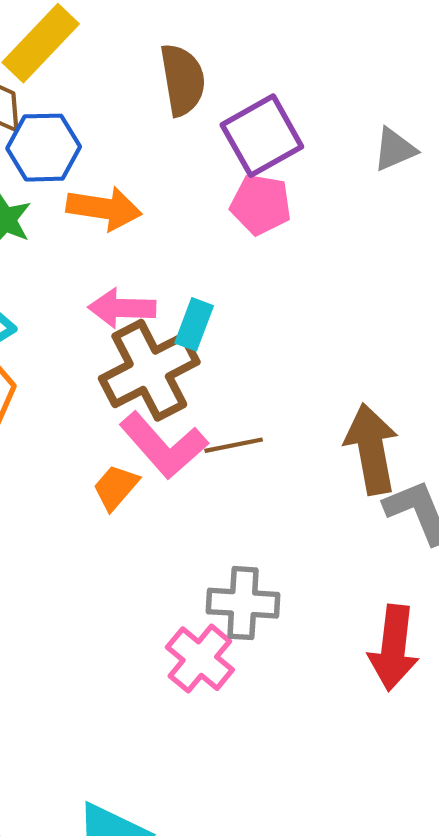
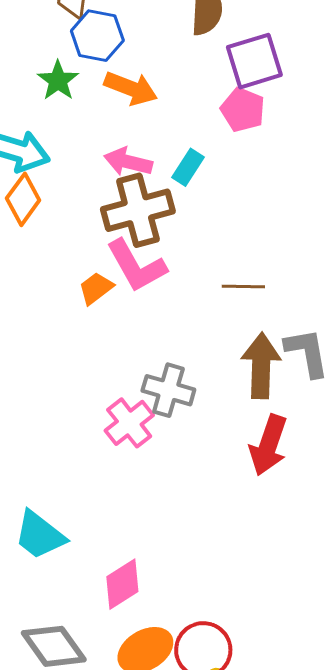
cyan rectangle: (194, 324) -> (188, 167), moved
brown line: (234, 445) -> (243, 287), moved
brown arrow: (371, 449) -> (261, 366), moved

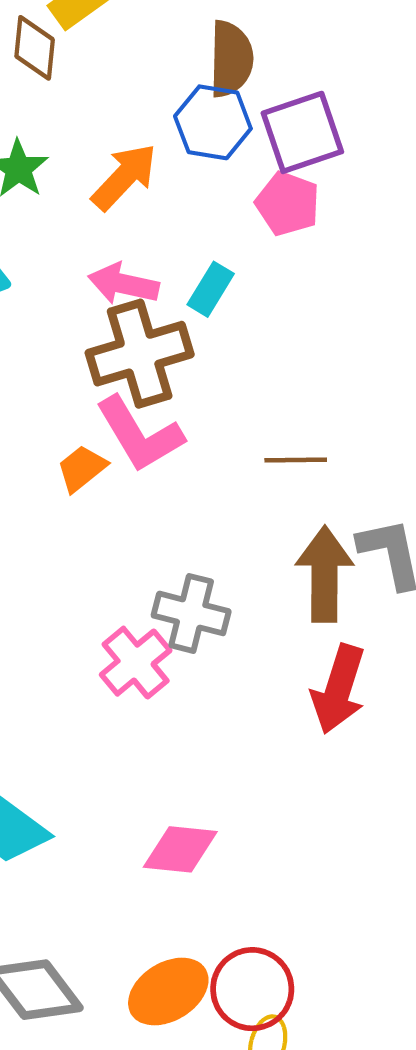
blue hexagon: (97, 36) -> (213, 122), moved
orange arrow: (131, 88) -> (124, 177), turned -66
pink diamond: (122, 584) -> (180, 849), moved, turned 40

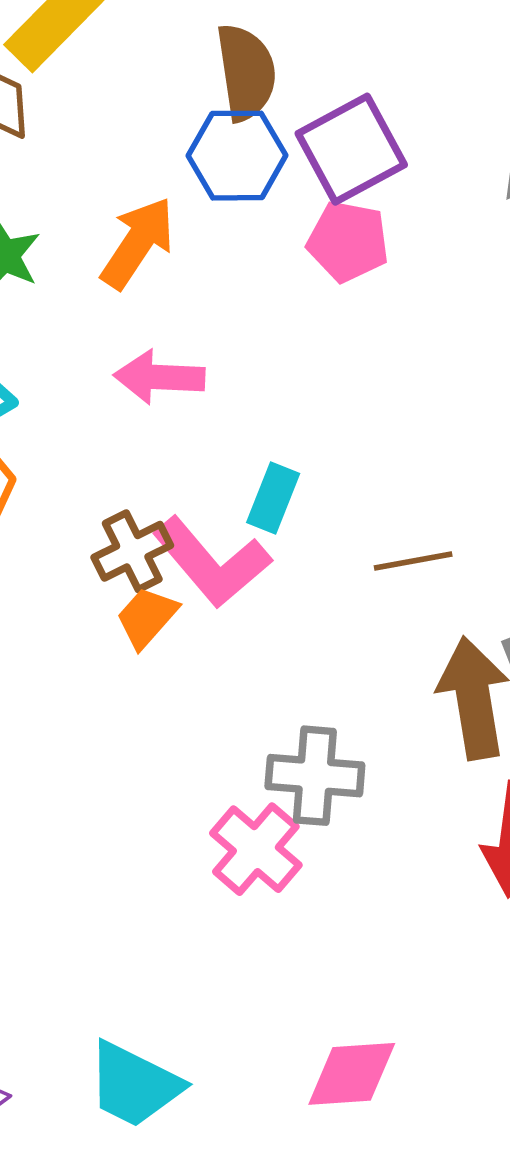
cyan rectangle: (211, 289) -> (273, 498), moved
brown cross: (140, 354) -> (132, 551), moved, size x0.6

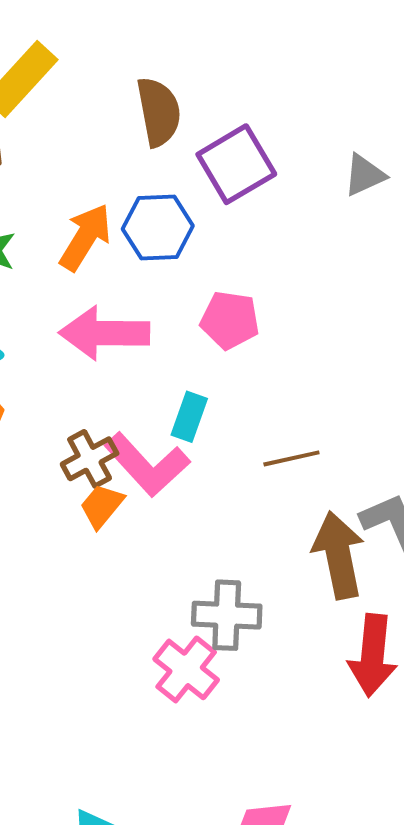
blue hexagon: (237, 156) -> (158, 227), moved
pink pentagon: (348, 241) -> (230, 320), moved
pink arrow: (159, 377) -> (104, 333), size x1.4

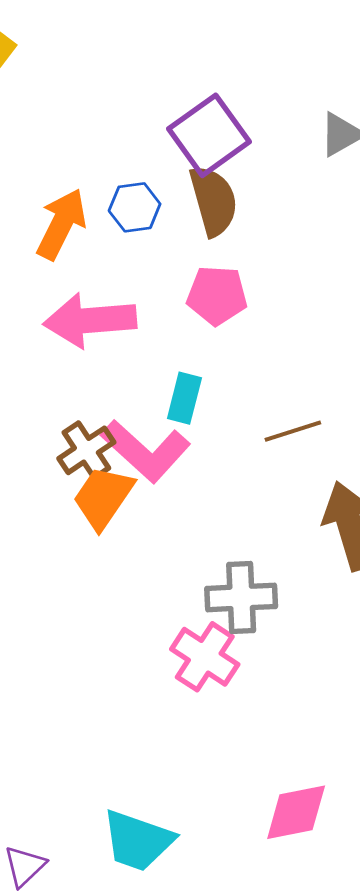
brown semicircle: (159, 112) -> (214, 201), moved
blue hexagon: (158, 227) -> (135, 207), size x0.7
orange trapezoid: (102, 506) -> (103, 497), size x1.4

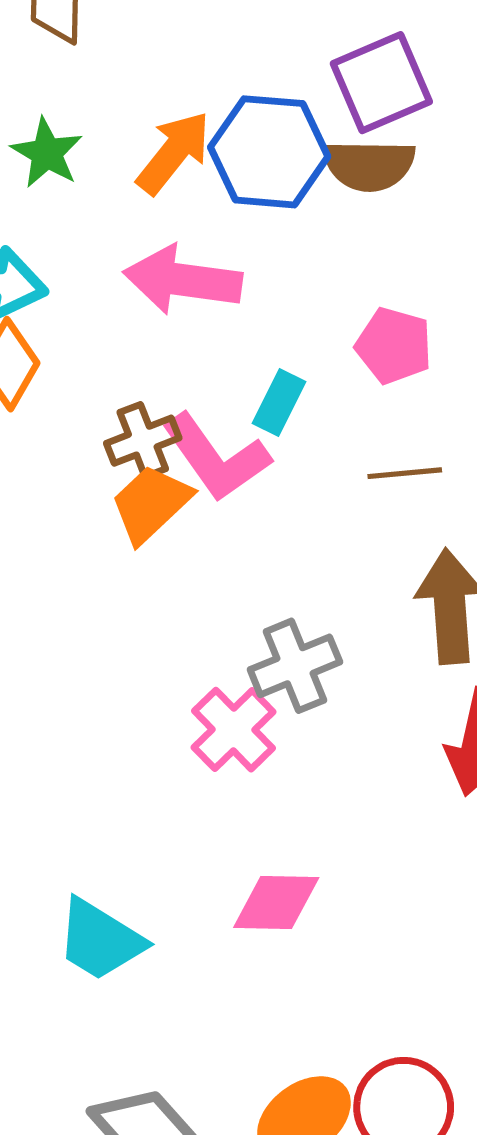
brown semicircle: (214, 201) -> (369, 165), turned 94
blue hexagon: (135, 207) -> (269, 152), size x1.8
pink pentagon: (217, 295) -> (394, 346), moved
gray cross: (241, 597) -> (295, 666), turned -32
pink diamond: (296, 812) -> (276, 903), moved

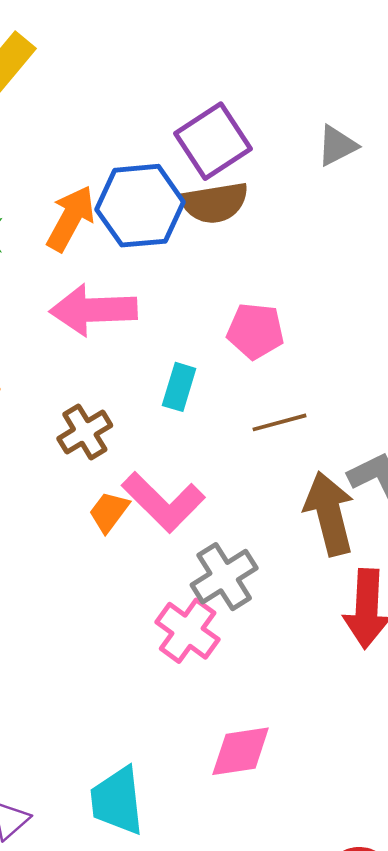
pink L-shape: (216, 458) -> (163, 502), moved
orange trapezoid: (151, 504) -> (109, 512), moved, size x0.7
cyan trapezoid: (100, 940) -> (117, 801), turned 62

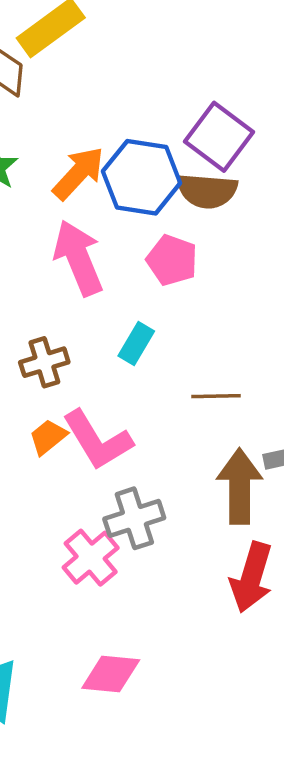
purple square: (213, 141) -> (219, 137), turned -34
pink arrow: (93, 310) -> (78, 258), turned 56
pink pentagon: (255, 331) -> (172, 260), moved

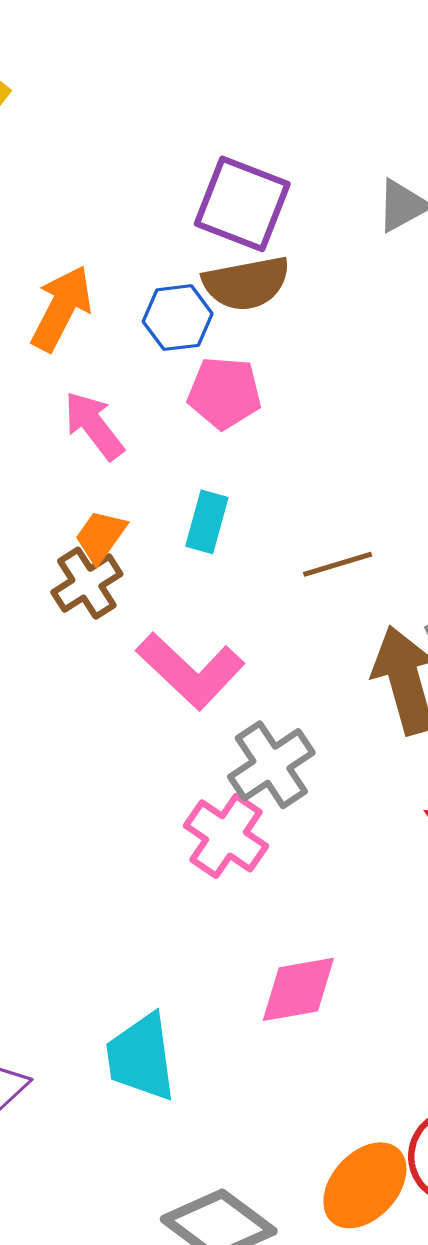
blue hexagon: (142, 177) -> (178, 318), moved, size x0.6
pink arrow: (78, 258) -> (94, 426), size x0.7
orange trapezoid: (48, 437) -> (101, 536), moved

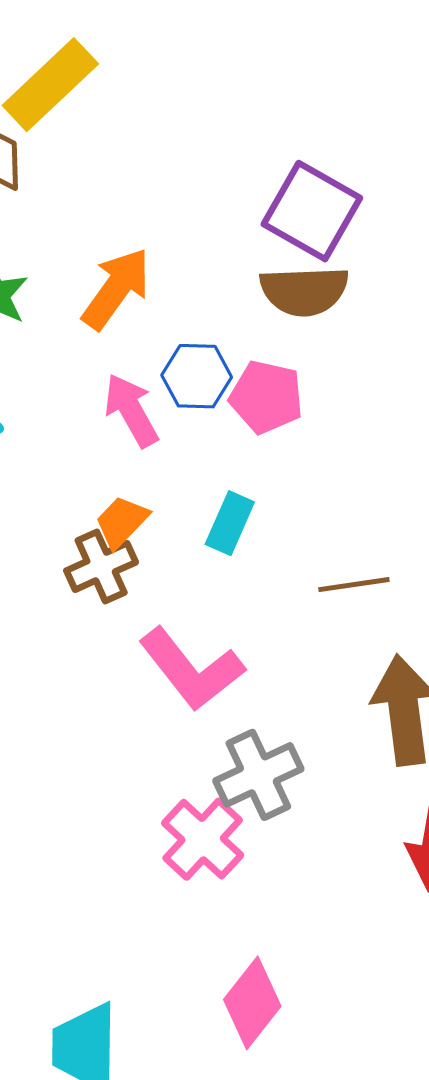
blue hexagon: (178, 318) -> (197, 376), moved
pink diamond: (298, 989) -> (252, 1003), turned -50

